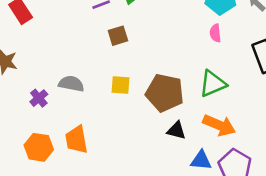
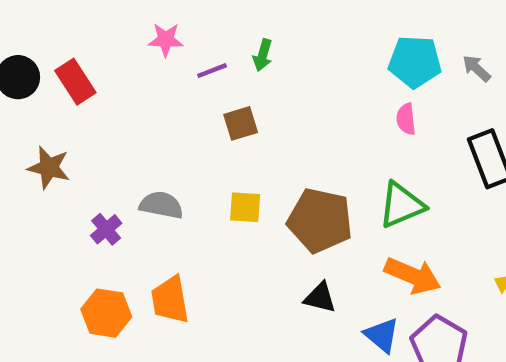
black triangle: (176, 130) -> (320, 298), moved
blue triangle: (201, 160) -> (382, 335), turned 35

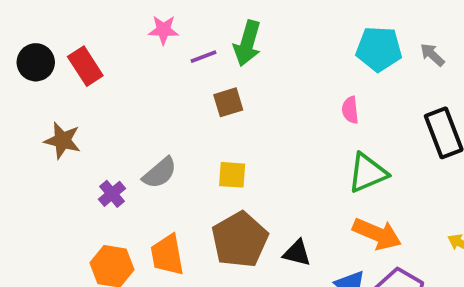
green arrow: (263, 55) -> (247, 43), size x1.6
pink semicircle: (406, 119) -> (350, 110), moved
gray semicircle: (161, 205) -> (160, 173), turned 129
brown pentagon: (320, 220) -> (240, 240), moved, turned 30

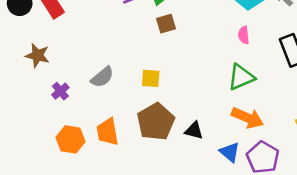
brown square: (228, 102) -> (166, 24), moved
pink semicircle: (350, 110) -> (244, 35), moved
purple cross: (112, 194) -> (60, 91), moved

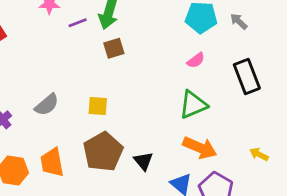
pink semicircle: (244, 35) -> (196, 60), turned -120
black triangle: (194, 131) -> (143, 161), turned 36

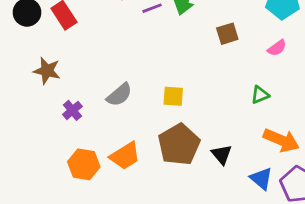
brown square: (114, 48) -> (227, 34), moved
green triangle: (193, 105) -> (260, 95), moved, size x0.6
orange trapezoid: (52, 162) -> (125, 156), turned -112

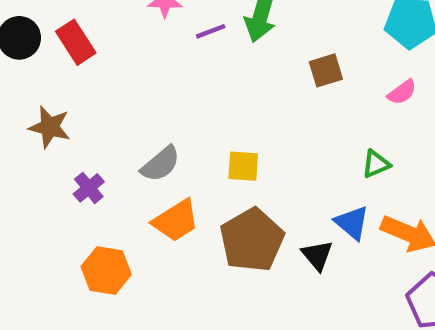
orange trapezoid: (125, 156) -> (176, 221), moved
blue triangle: (261, 179) -> (352, 223), moved

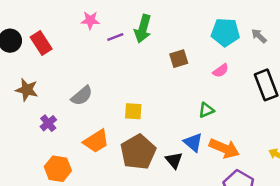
gray semicircle: (161, 164) -> (82, 96), moved

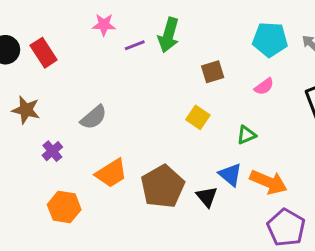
yellow square: (133, 111) -> (198, 117), moved, turned 30

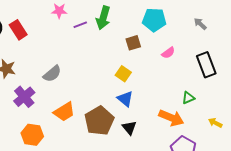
cyan pentagon: (270, 39) -> (154, 20), moved
green triangle: (246, 135) -> (188, 98), moved
purple cross: (52, 151) -> (24, 97), size x1.5
blue triangle: (230, 175) -> (125, 99), moved

